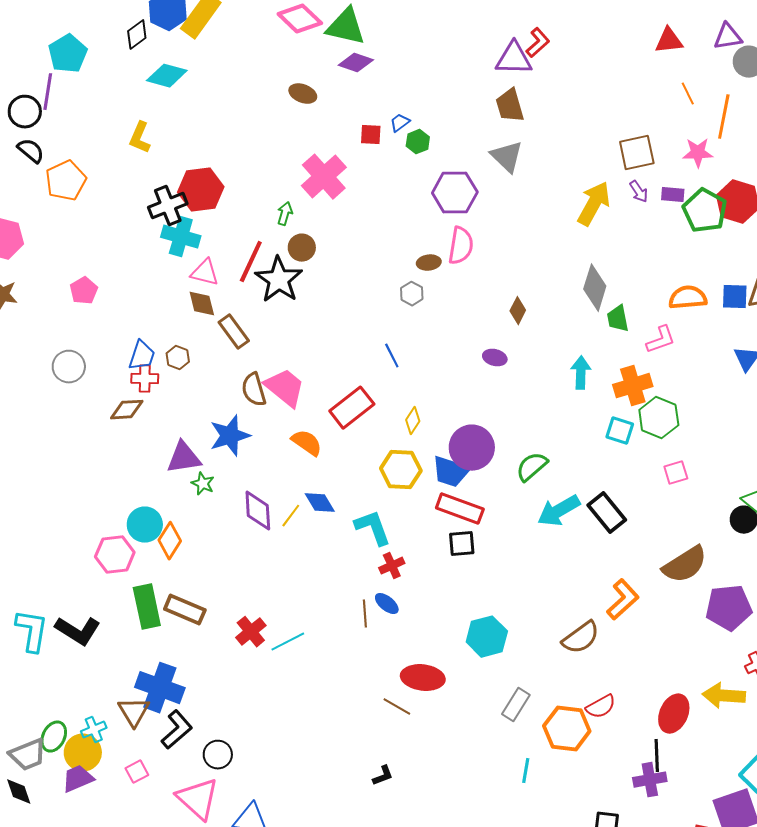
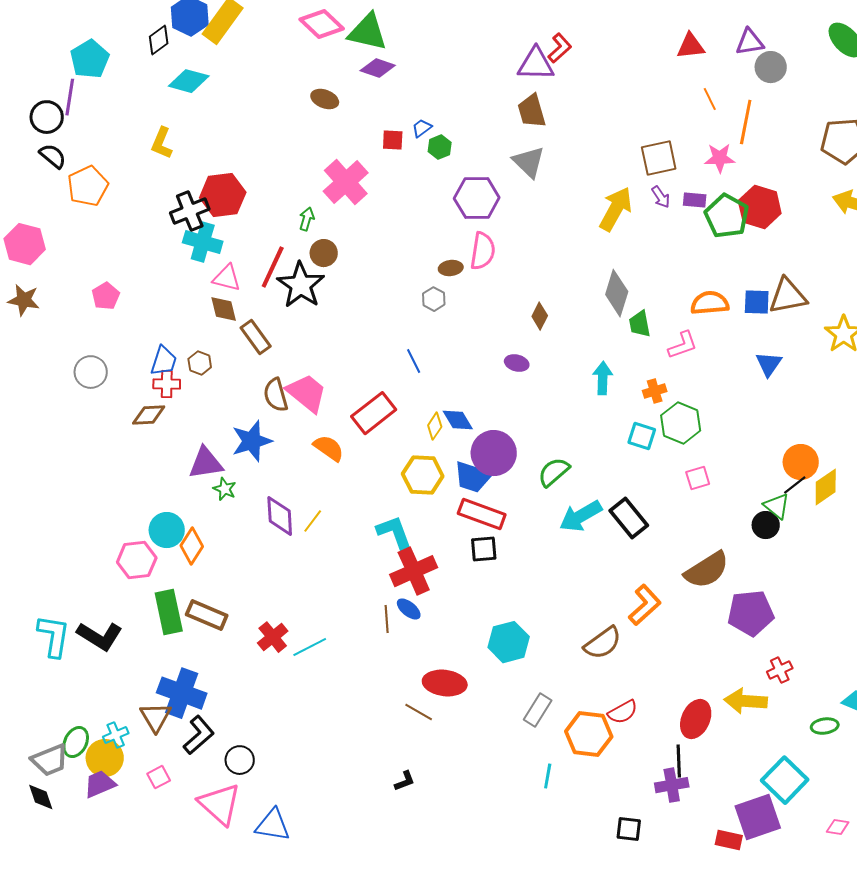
orange cross: (633, 386) -> (655, 391), size x0.6
blue diamond: (320, 503) -> (458, 420), moved
red cross: (392, 566) -> (414, 571), size x1.8

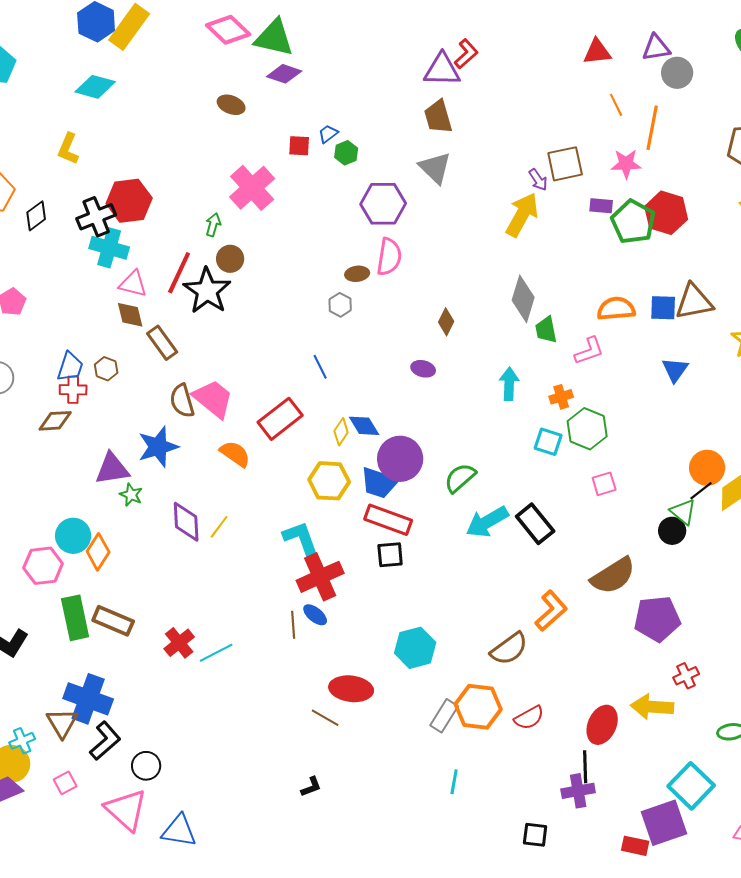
black diamond: (159, 40) -> (36, 216), moved
purple arrow: (661, 197) -> (538, 180), moved
orange hexagon: (589, 734) -> (478, 707), moved

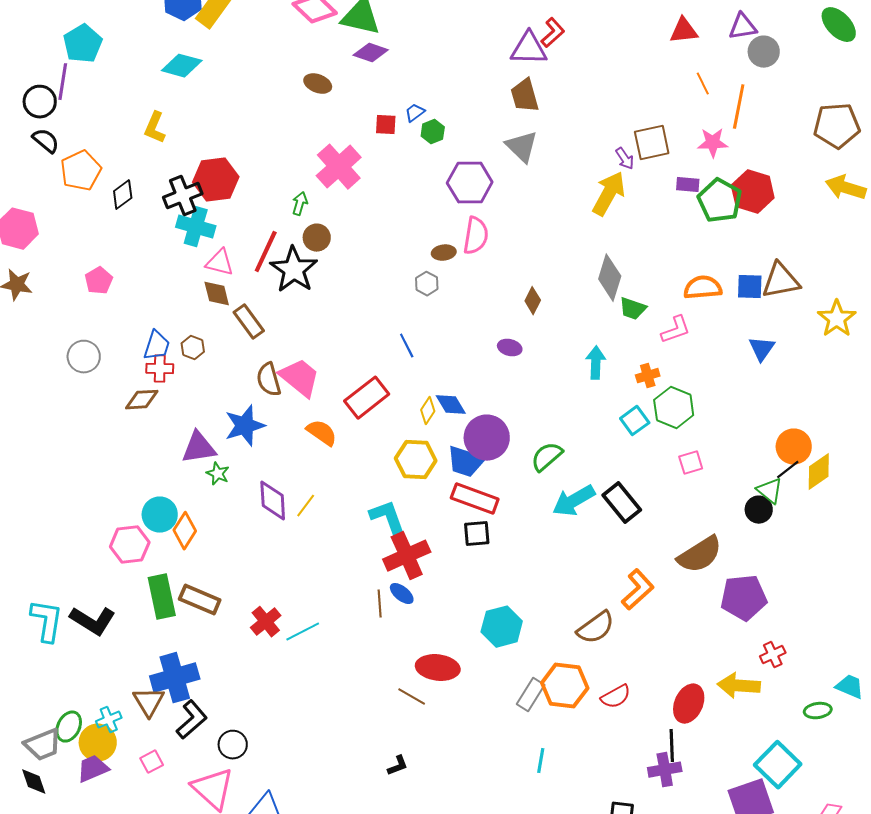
green trapezoid: (546, 330) -> (633, 309), turned -60
cyan square: (548, 442) -> (635, 421), turned 36
blue cross: (88, 699) -> (175, 678), turned -36

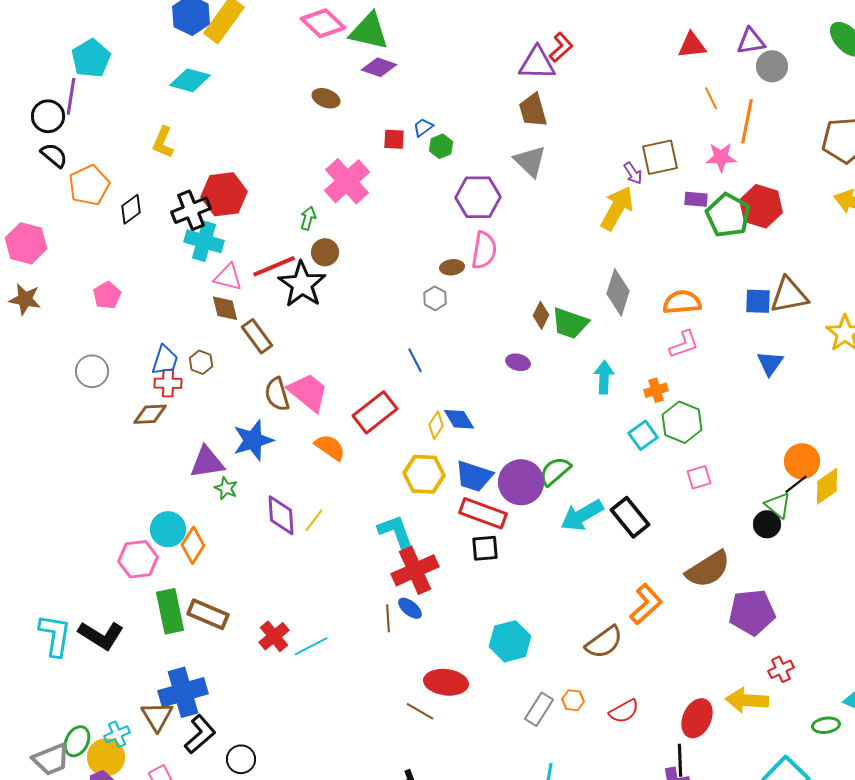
red line: (266, 252) -> (274, 266), turned 42
orange semicircle: (703, 288) -> (682, 302), moved
green trapezoid: (633, 309) -> (570, 323), moved, size x1.4
purple circle: (487, 438) -> (521, 482), moved
orange hexagon: (565, 686) -> (573, 700), size x0.5

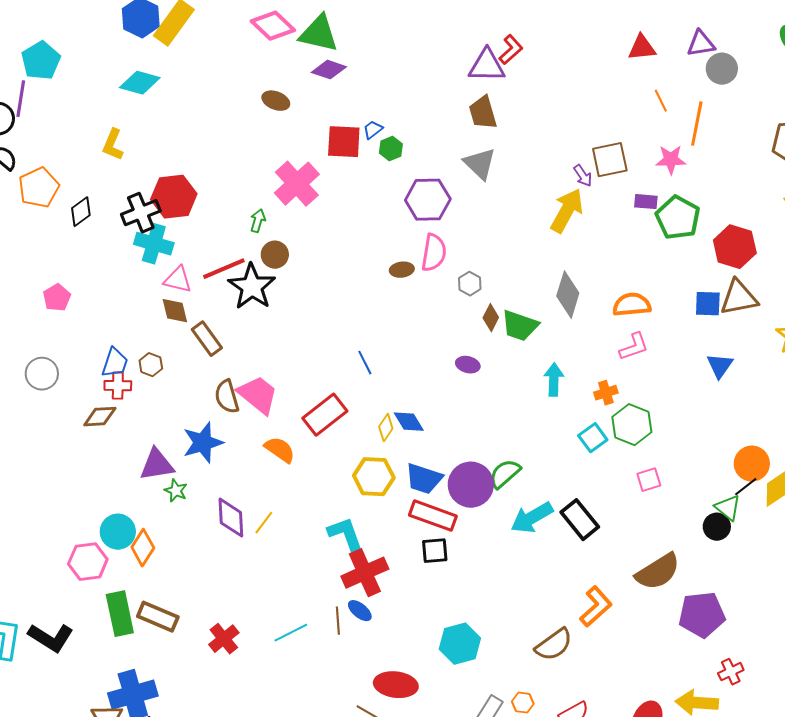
red square: (394, 139) -> (344, 142), size x1.6
red hexagon: (761, 206) -> (735, 247), moved
gray hexagon: (435, 298) -> (470, 284), moved
cyan line: (311, 646) -> (291, 633), moved

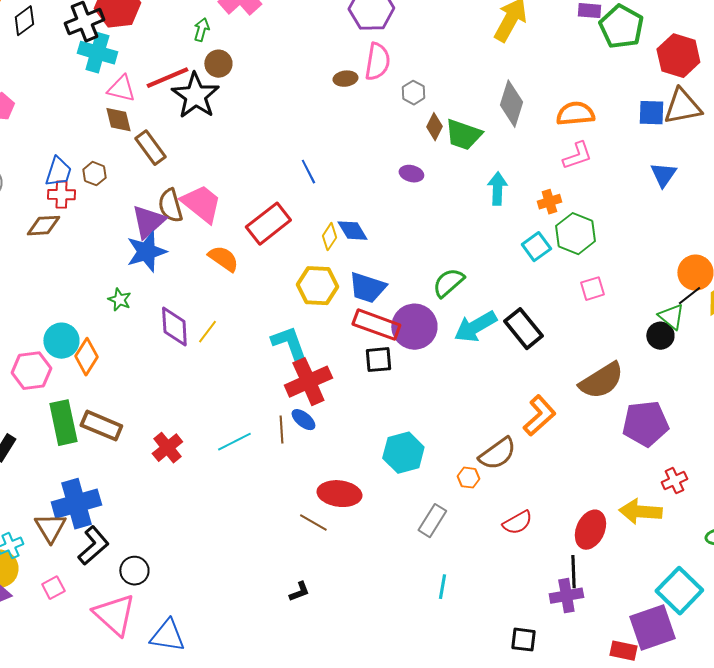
purple triangle: (157, 465) -> (148, 222), moved, turned -33
purple circle: (471, 485) -> (414, 327), moved
orange hexagon: (523, 703) -> (468, 478), moved

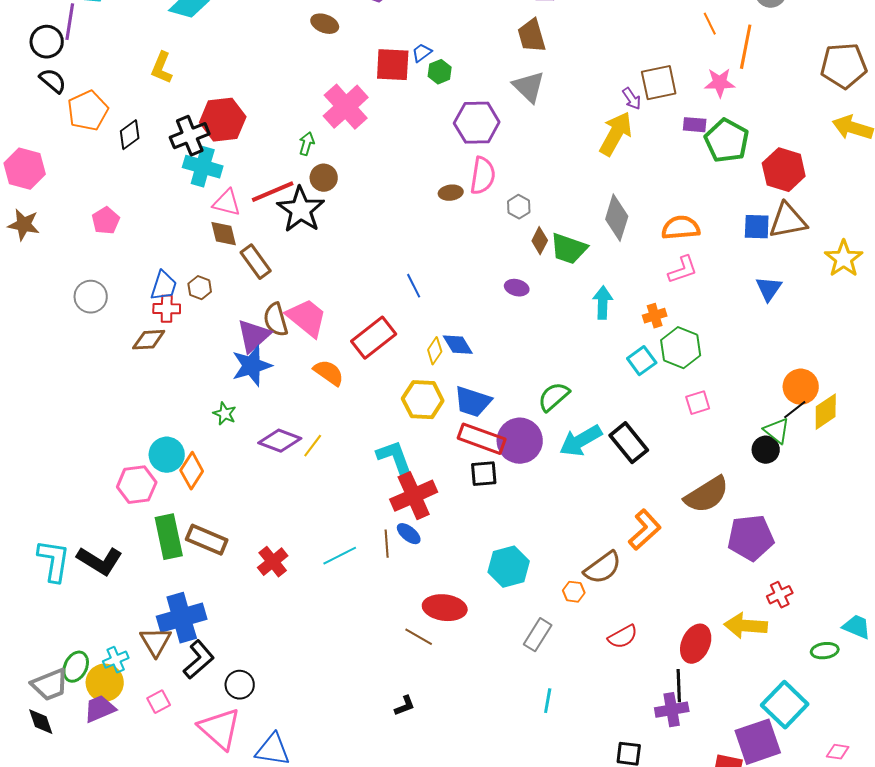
purple diamond: (174, 327) -> (280, 441), turned -66

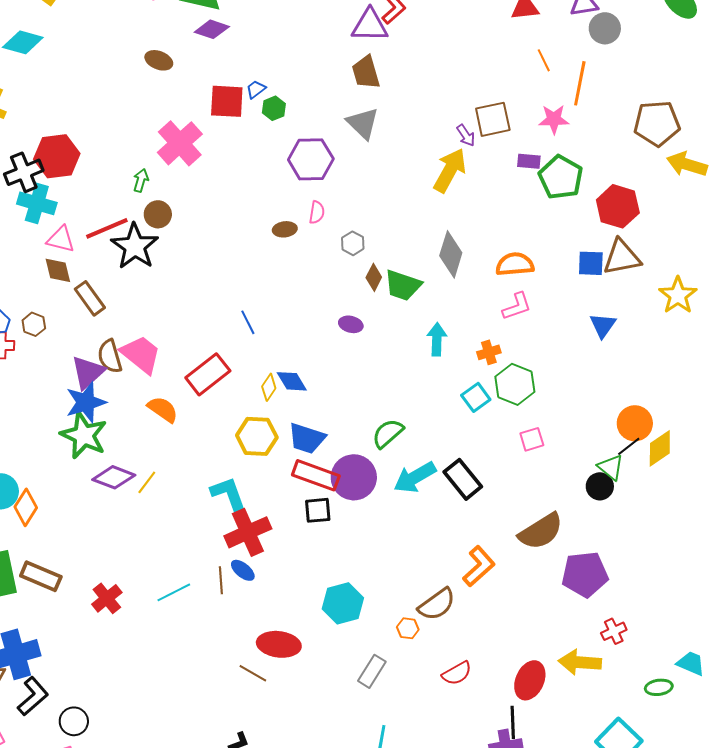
brown pentagon: (844, 66) -> (657, 123), moved
pink semicircle: (483, 176) -> (317, 212), size x0.6
green star: (225, 414) -> (84, 435), moved, size x2.0

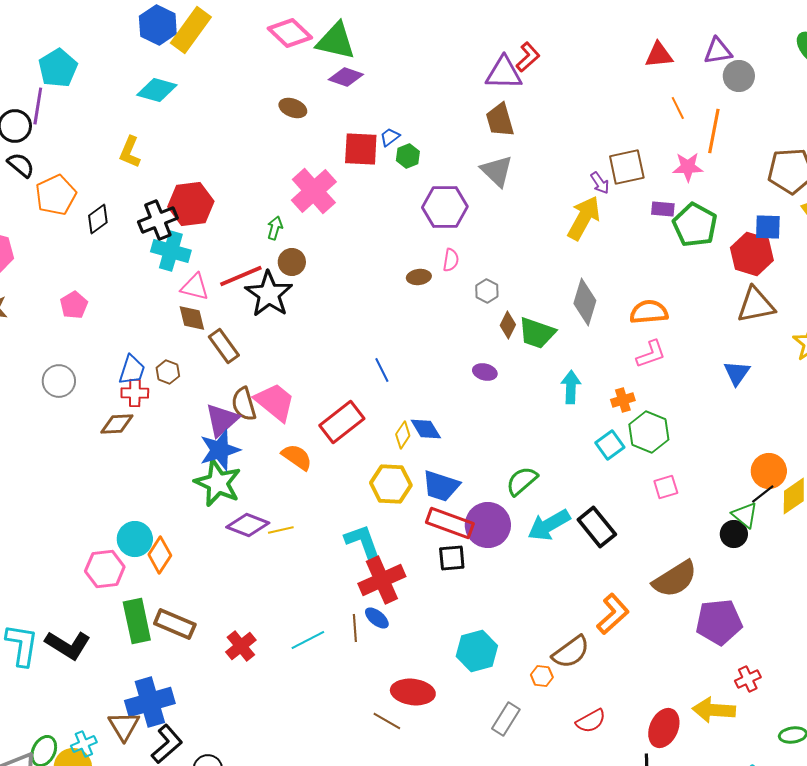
blue square: (591, 263) -> (768, 227), moved
yellow line: (147, 482) -> (281, 530), turned 40

